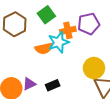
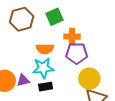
purple pentagon: (89, 24) -> (77, 53), moved
cyan star: (59, 42) -> (43, 68), moved

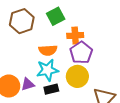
purple pentagon: (77, 53) -> (81, 53), turned -30
yellow circle: (89, 79) -> (77, 76), moved

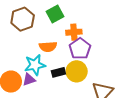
cyan star: (48, 70) -> (35, 65), moved
black rectangle: (51, 89) -> (58, 72), moved

